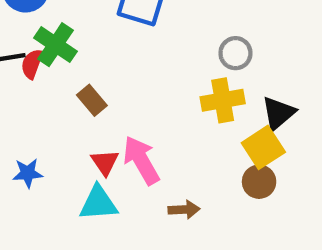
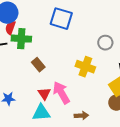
green cross: (56, 45) -> (21, 39), turned -30
red semicircle: (32, 64) -> (10, 28), moved
yellow cross: (223, 100) -> (85, 67), moved, turned 30

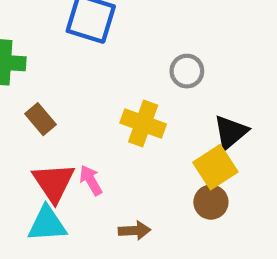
pink arrow: (61, 93) -> (91, 180), size x0.6
red triangle: (44, 94) -> (54, 182), size x1.5

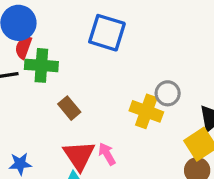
gray circle: (187, 71) -> (168, 93), moved

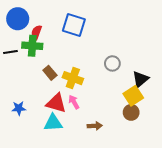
red semicircle: (23, 47) -> (36, 32), moved
yellow cross: (146, 111) -> (73, 78), moved
red triangle: (79, 156) -> (56, 103), turned -40

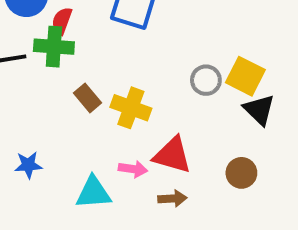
black triangle: (140, 79) -> (259, 110), turned -36
yellow square: (133, 96) -> (245, 76), moved, turned -30
pink arrow: (74, 102) -> (133, 169), moved, turned 128
red triangle: (56, 103) -> (172, 155), moved

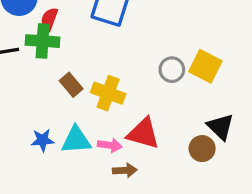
black triangle: (259, 110) -> (221, 127), moved
blue star: (28, 165) -> (43, 140), moved
cyan triangle: (93, 193) -> (76, 140), moved
brown arrow: (172, 199) -> (125, 170), moved

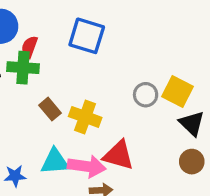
black triangle: (221, 127) -> (192, 123), moved
blue star: (43, 140) -> (15, 176), moved
pink arrow: (110, 145) -> (87, 166), size x1.6
brown circle: (202, 149) -> (192, 162), moved

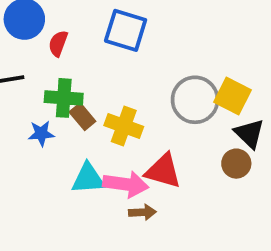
green cross: (23, 68) -> (64, 98), moved
gray circle: (146, 95) -> (195, 100), size x1.6
brown circle: (192, 162) -> (236, 164), moved
blue star: (15, 176) -> (41, 134), moved

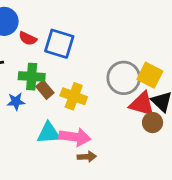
blue square: (126, 30) -> (59, 44), moved
red semicircle: (58, 44) -> (28, 38), turned -84
red triangle: (163, 171) -> (142, 104), moved

